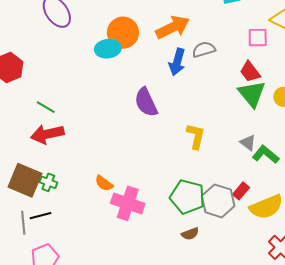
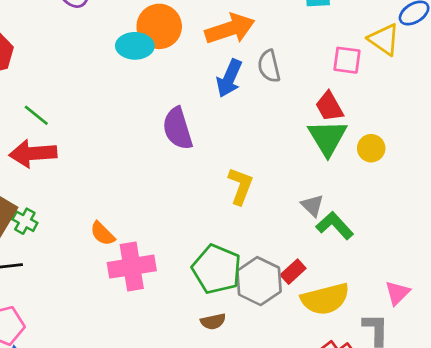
gray semicircle: (204, 50) -> (269, 66), turned -95
pink cross: (128, 203) -> (132, 267), turned -36

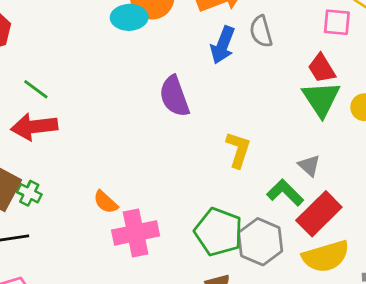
green L-shape: (335, 226) -> (285, 193), moved
red rectangle: (293, 272) -> (319, 214), moved, size x1.8

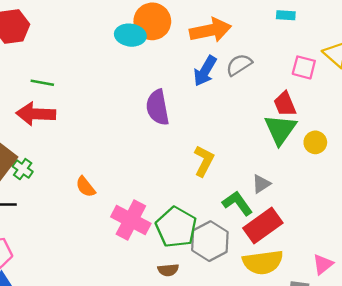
gray semicircle: (261, 31) -> (239, 65), turned 64
green line: (36, 89) -> (42, 83), turned -35
gray triangle: (309, 166) -> (261, 184), turned 36
pink cross: (136, 233) -> (131, 220), moved, turned 30

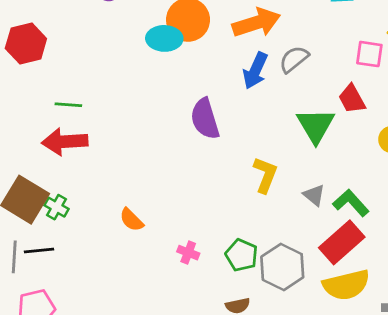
green triangle: (280, 129) -> (316, 125), moved
gray triangle: (261, 184) -> (314, 195), moved, turned -42
green L-shape: (237, 203) -> (351, 203), moved
pink cross: (131, 220) -> (188, 253), size x0.5
green pentagon: (176, 227) -> (242, 255), size x0.7

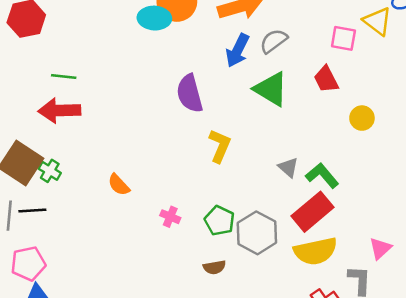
green triangle: (316, 125) -> (271, 89), moved, turned -30
yellow L-shape: (265, 175) -> (220, 146), moved

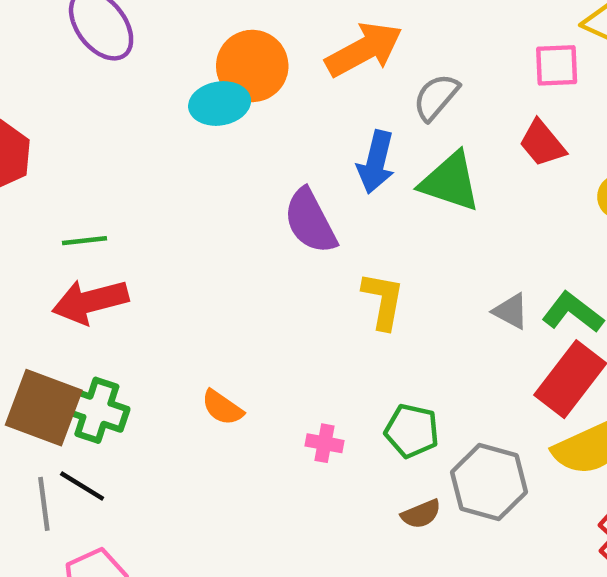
blue arrow: (238, 50) -> (376, 162), moved
green cross: (50, 171) -> (97, 410), size x1.5
black line: (32, 210) -> (82, 486), turned 48
gray hexagon: (257, 233) -> (489, 482), moved

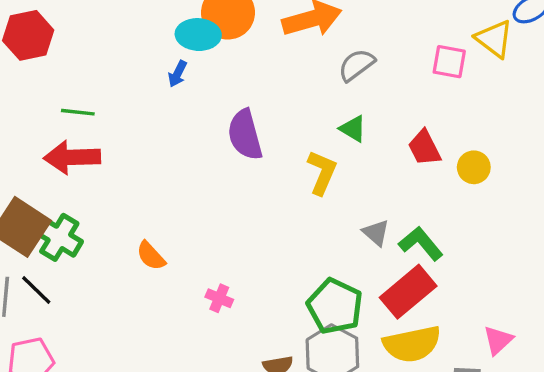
red trapezoid: (542, 143) -> (424, 148), moved
blue arrow: (376, 162) -> (178, 74), moved, size x0.6
green triangle: (450, 182) -> (353, 129), size x0.6
yellow L-shape: (383, 301) -> (322, 173), moved
green pentagon: (412, 431) -> (335, 306), moved, size x1.4

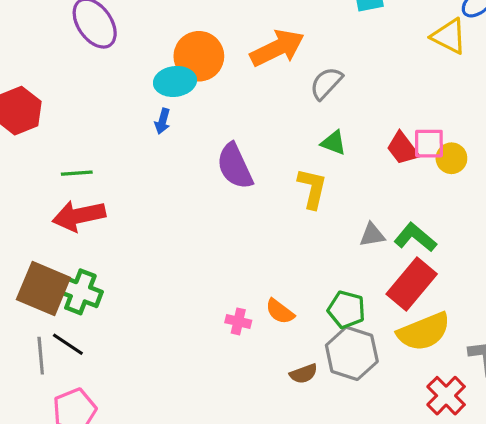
pink square: (449, 62) -> (429, 144), moved
gray triangle: (376, 233) -> (372, 235), turned -40
orange semicircle: (151, 256) -> (280, 311), moved
green pentagon: (335, 306) -> (346, 310), size x0.7

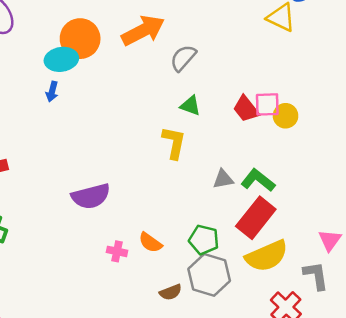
purple semicircle: (235, 166) -> (91, 196), moved, turned -78

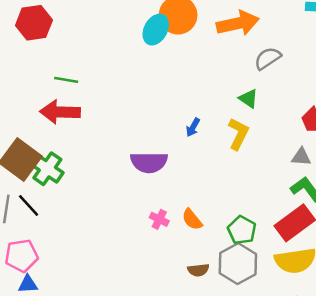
cyan ellipse: (61, 59) -> (156, 30), turned -68
blue arrow: (52, 92) -> (193, 127), moved
green triangle: (190, 106) -> (248, 99), moved
gray triangle: (223, 179) -> (301, 157), moved

